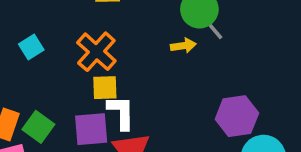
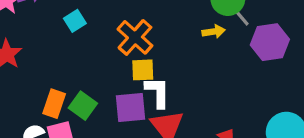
cyan square: (31, 47) -> (75, 21), moved
purple hexagon: (237, 116) -> (270, 42), moved

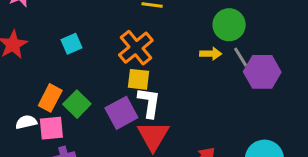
gray line: (241, 16) -> (241, 57), moved
cyan square: (75, 21) -> (72, 44), moved
purple square: (130, 107) -> (121, 113), turned -32

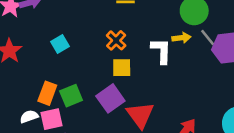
orange cross: (136, 48) -> (116, 40), size x0.7
white L-shape: (149, 103) -> (161, 51), moved
green square: (77, 104) -> (71, 96), turned 30

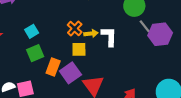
yellow arrow: (181, 38) -> (91, 34), moved
orange rectangle: (47, 93) -> (53, 67), moved
green square: (71, 96) -> (35, 53), moved

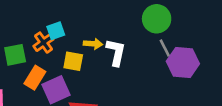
orange cross: (75, 29) -> (44, 43), moved
cyan square: (32, 31) -> (56, 31), moved

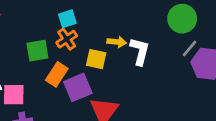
cyan square: (56, 31) -> (67, 19), moved
gray line: (165, 48) -> (189, 49), turned 66

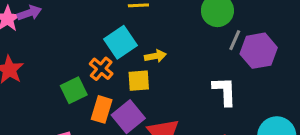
cyan square: (67, 19) -> (120, 42), moved, size x1.5
white L-shape: (140, 51) -> (224, 91), moved

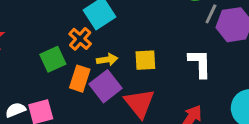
yellow arrow: (155, 56) -> (107, 60), moved
yellow square: (139, 81) -> (145, 60), moved

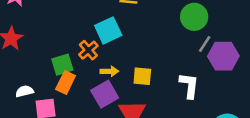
orange rectangle: (80, 79) -> (66, 82), moved
white semicircle: (16, 110) -> (24, 91), moved

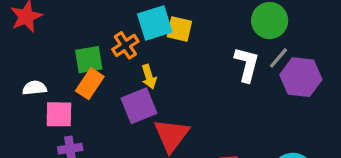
yellow arrow: (109, 71) -> (149, 77), turned 66
yellow square: (142, 76) -> (179, 29), moved
white L-shape: (189, 86) -> (247, 64), moved

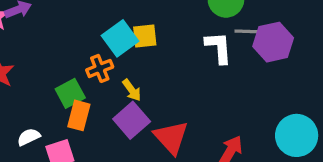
orange cross: (125, 45) -> (100, 68), turned 30
gray line: (279, 58) -> (246, 31), turned 70

